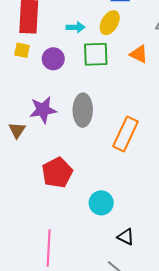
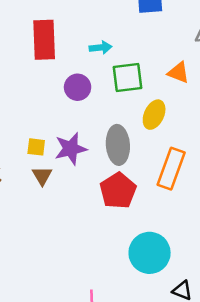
yellow ellipse: (110, 23) -> (154, 115), moved
yellow square: (22, 50) -> (36, 147), moved
red pentagon: (57, 173) -> (118, 191), moved
cyan circle: (101, 203) -> (150, 253), size x1.4

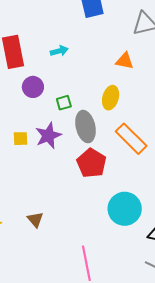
green square: (127, 77) -> (64, 103), moved, size x0.6
purple circle: (78, 87) -> (33, 87), moved
orange rectangle: (171, 169) -> (131, 139), turned -56
brown triangle: (42, 176) -> (35, 219), moved

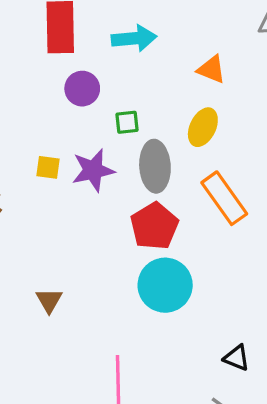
cyan arrow: (59, 51) -> (134, 38), size x1.5
orange triangle: (125, 61) -> (211, 69), moved
cyan circle: (125, 209) -> (165, 285), moved

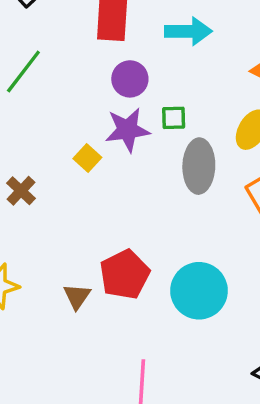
yellow square: (48, 167) -> (87, 158), turned 30
purple star: (93, 170) -> (127, 130), moved
red pentagon: (154, 226) -> (125, 274), moved

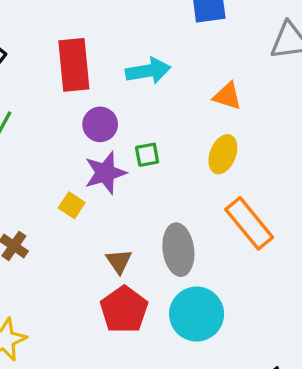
gray ellipse: (199, 166) -> (178, 250), moved
brown triangle: (77, 296) -> (119, 261), moved

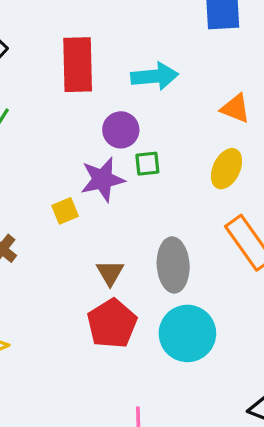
purple circle: (100, 124) -> (121, 130), moved
yellow square: (72, 205) -> (65, 211), turned 30

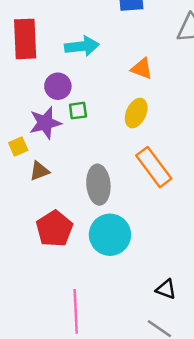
brown triangle: (110, 273) -> (39, 171), moved, turned 40

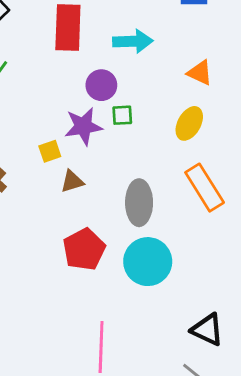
black triangle: (166, 289) -> (207, 330), size x1.4

